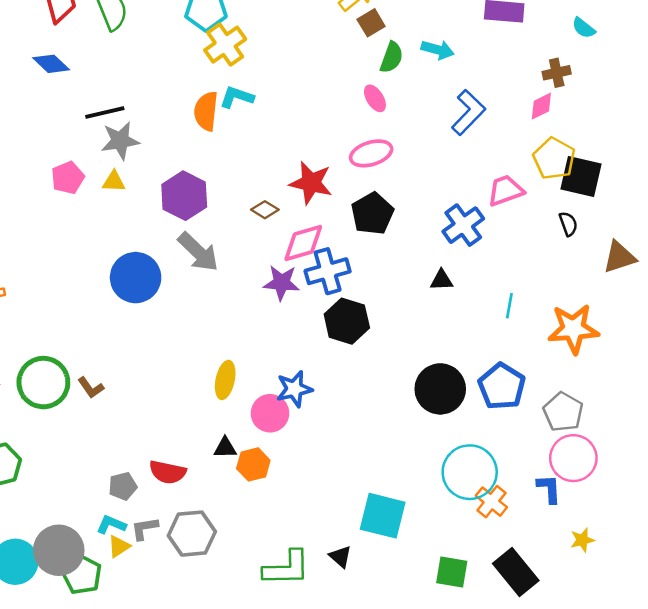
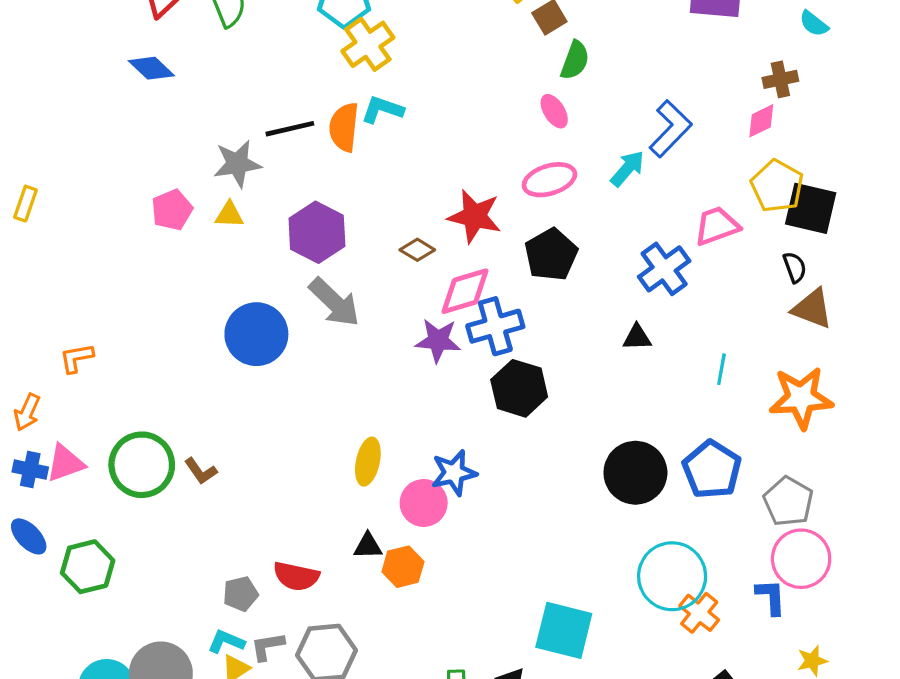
cyan arrow: (438, 50) -> (627, 169), moved, turned -64
black line: (105, 112) -> (290, 129), moved
brown triangle: (619, 257) -> (812, 309), moved, turned 39

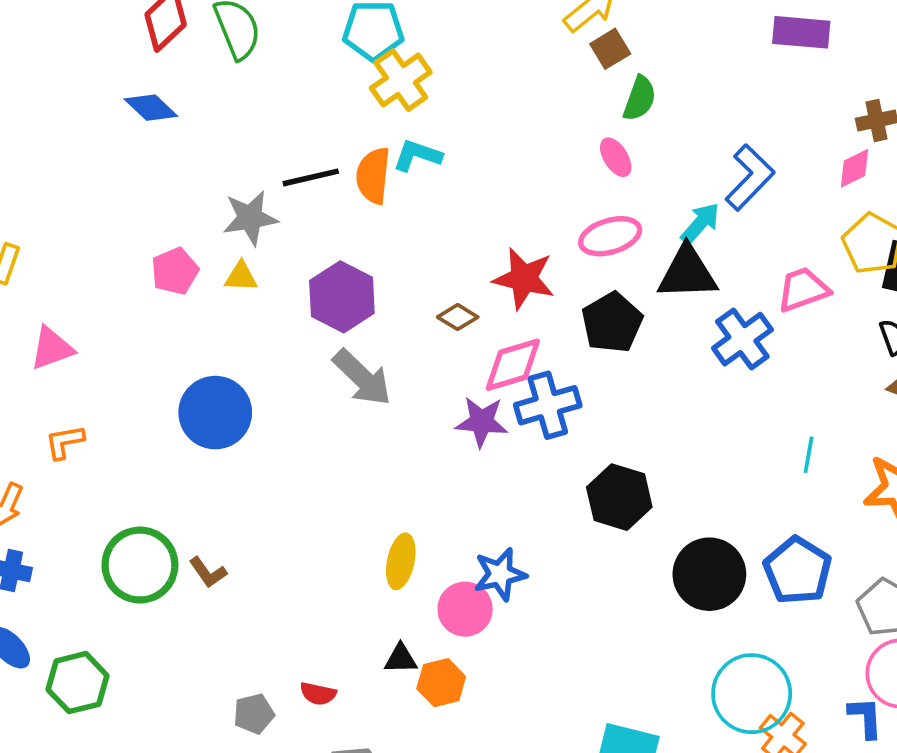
blue circle: (256, 334) -> (215, 413), moved
black triangle: (637, 337) -> (687, 273), moved, size x1.8
black hexagon: (519, 388) -> (619, 497), moved
pink triangle: (65, 463) -> (52, 348), moved
red semicircle: (296, 576) -> (318, 694), size x0.7

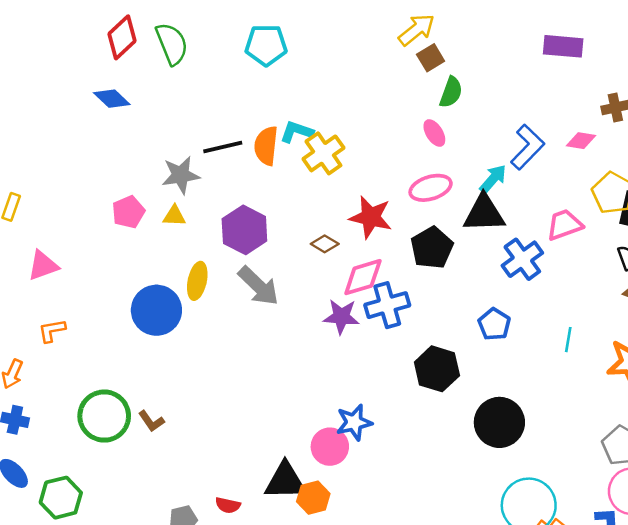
yellow cross: (401, 80) -> (323, 153), moved
pink diamond: (854, 168) -> (581, 141), moved, turned 36
yellow ellipse: (401, 561) -> (197, 281), moved
blue pentagon: (798, 571) -> (494, 324), moved, size x0.7
black triangle: (401, 659) -> (285, 481), size x1.8

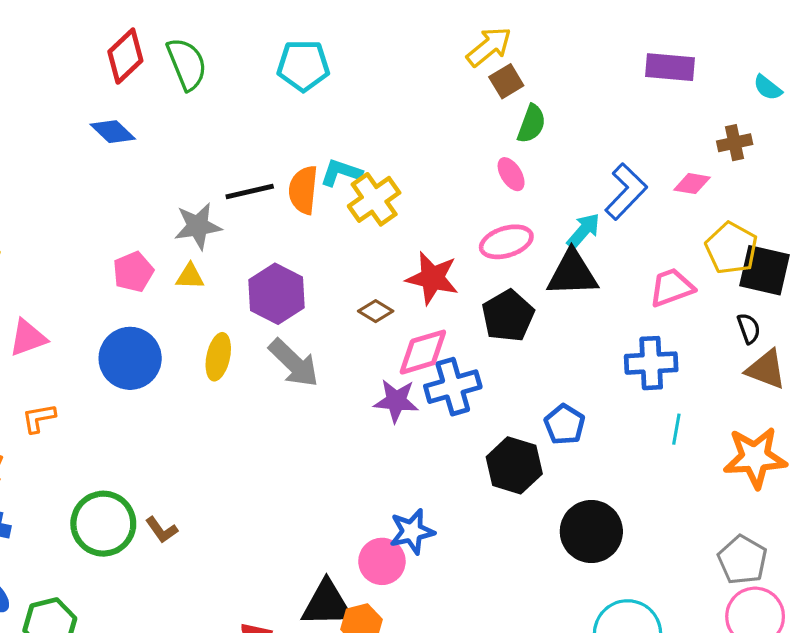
blue cross: (522, 259) -> (651, 363), moved, turned 33
blue circle: (156, 310) -> (130, 358), moved
blue pentagon: (494, 324) -> (565, 424), moved

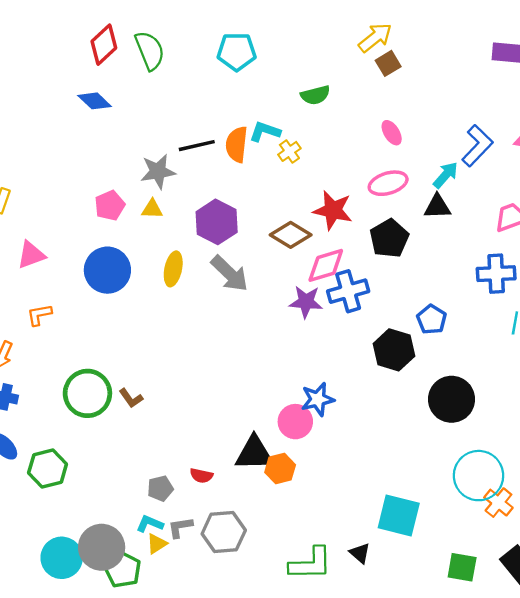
green semicircle: (532, 124) -> (315, 95), moved, turned 56
yellow cross: (374, 199) -> (289, 151), size x0.6
black triangle: (572, 273) -> (437, 207), size x0.7
brown diamond: (376, 311) -> (291, 235), size x1.6

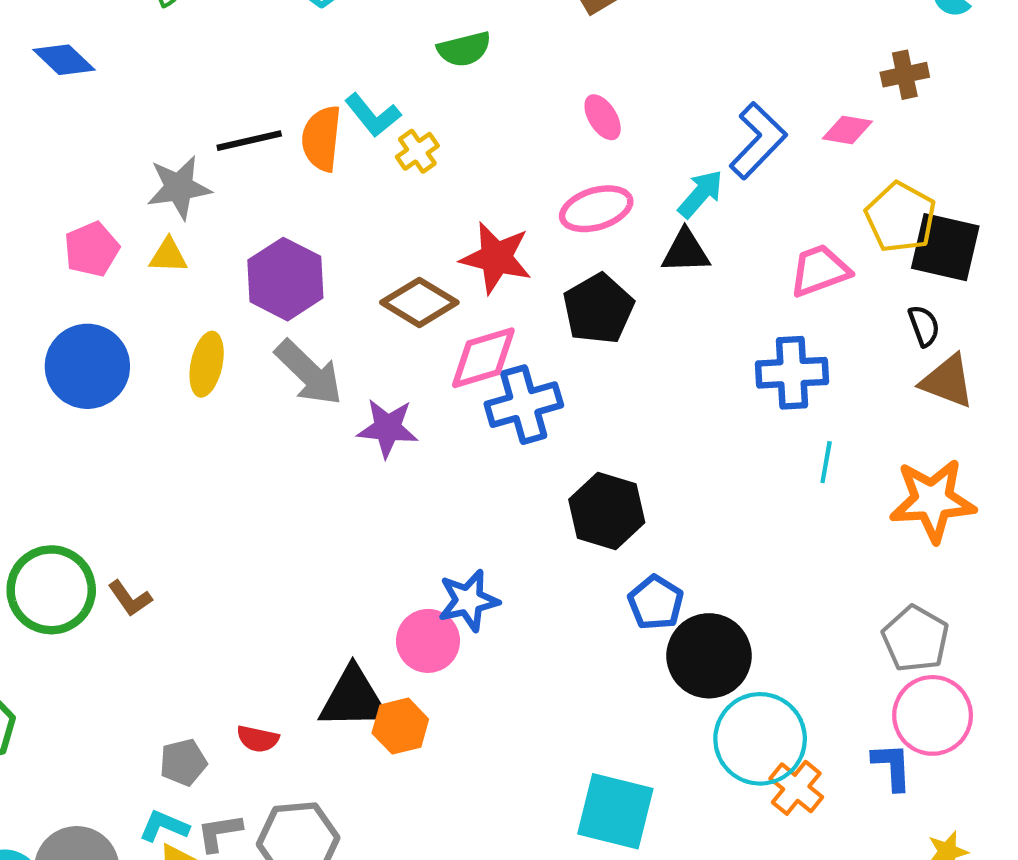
cyan L-shape: (265, 132) -> (373, 115), turned -148
purple star: (306, 302) -> (388, 428), moved
blue pentagon: (432, 319) -> (656, 603), moved
black circle: (452, 399) -> (709, 656), moved

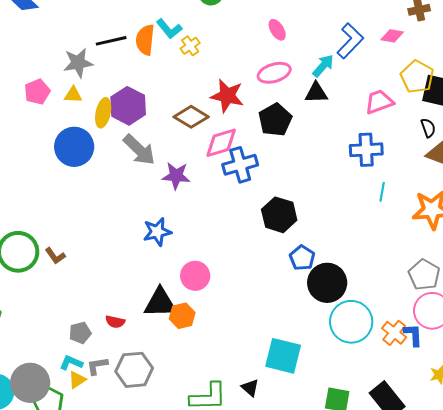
yellow ellipse: (207, 364) -> (103, 113), moved
blue circle: (87, 366) -> (74, 147), moved
blue star: (468, 600) -> (157, 232), moved
orange cross: (796, 788) -> (394, 333), moved

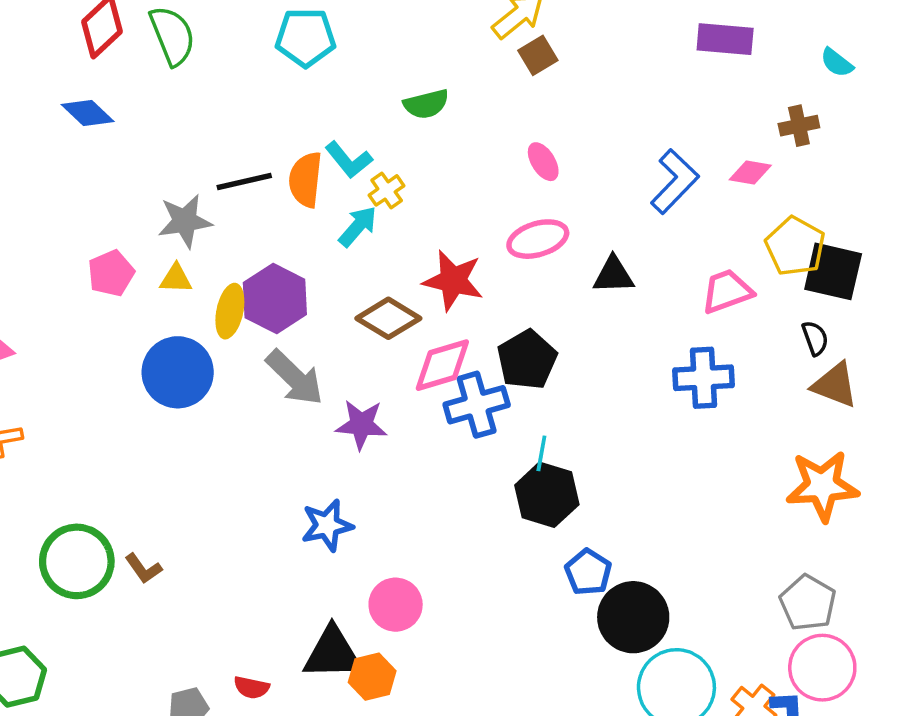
cyan arrow: (323, 66) -> (358, 226), moved
black pentagon: (275, 120) -> (527, 360), moved
cyan line: (382, 192) -> (541, 453), moved

